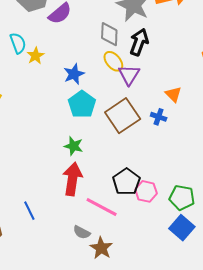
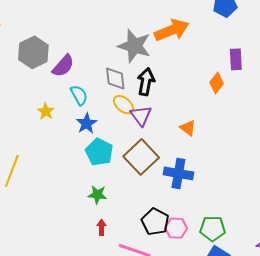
cyan semicircle: (18, 43) -> (79, 95), moved
blue cross: (159, 117) -> (178, 173), moved, size x1.8
red arrow: (72, 179) -> (102, 227), size x0.5

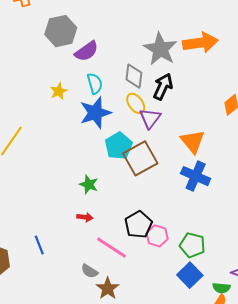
blue star: (87, 123) -> (95, 113), size x1.5
orange triangle: (188, 128) -> (193, 141), size x1.5
cyan pentagon: (99, 152) -> (119, 146), moved
blue cross: (178, 173) -> (196, 176), moved
red arrow: (102, 227) -> (85, 217), turned 84

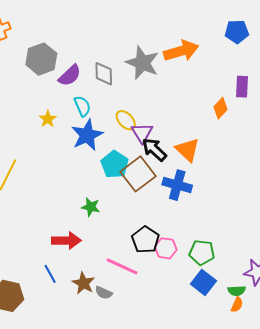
gray diamond: (134, 76) -> (104, 74), moved
black arrow: (163, 87) -> (154, 150), moved, turned -64
blue cross: (196, 176) -> (177, 185), moved
red arrow: (85, 217) -> (66, 241), moved, size x1.8
brown star: (108, 288) -> (83, 283), moved

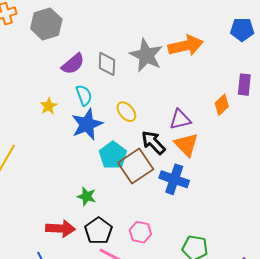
gray hexagon: (41, 59) -> (46, 24), moved
purple triangle: (142, 133) -> (180, 119), moved, turned 45
black pentagon: (145, 240) -> (98, 231), moved
pink hexagon: (166, 248) -> (140, 232), moved

